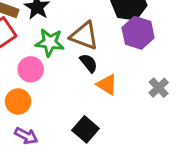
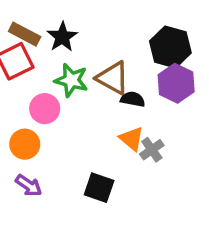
black semicircle: (89, 63) -> (133, 99), moved, turned -48
gray cross: (159, 88) -> (152, 150), moved
black square: (86, 129) -> (99, 188), turned -30

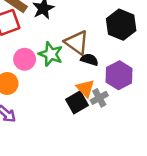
green star: (71, 80) -> (51, 54), moved
purple hexagon: (176, 83) -> (119, 75), moved
black square: (99, 188) -> (77, 102), moved, turned 35

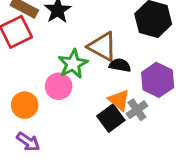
green star: (51, 54) -> (73, 64), turned 30
pink circle: (25, 59) -> (59, 86), moved

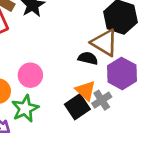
brown triangle: (102, 46) -> (105, 43), moved
green star: (73, 64) -> (25, 109), moved

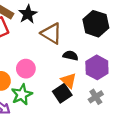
brown triangle: (105, 43) -> (51, 33), moved
gray cross: (102, 100) -> (96, 97), moved

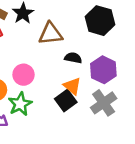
brown triangle: (51, 33) -> (51, 34), turned -35
gray cross: (96, 97) -> (104, 103), size x1.5

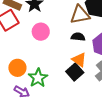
brown triangle: (51, 34) -> (80, 15), moved
pink circle: (23, 75) -> (41, 32), moved

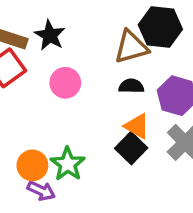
orange circle: (17, 68) -> (32, 165), moved

